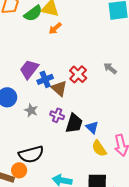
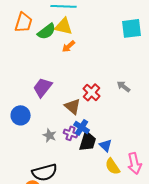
blue cross: (45, 79) -> (82, 127), moved, turned -35
gray star: (31, 110) -> (50, 135), moved

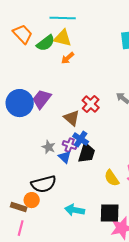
orange trapezoid: (24, 22) -> (23, 34), turned -60
blue circle: (21, 115) -> (20, 103), moved, size x1.4
blue triangle: (106, 145) -> (65, 157), moved

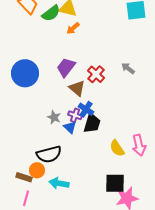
purple trapezoid: (42, 99) -> (66, 67), moved
cyan arrow: (75, 210) -> (59, 183), moved

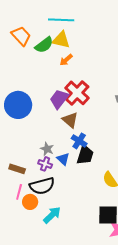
red cross: (96, 74) -> (77, 93), moved, size x1.4
purple cross: (75, 115) -> (45, 164), moved
brown rectangle: (24, 177) -> (17, 169), moved
cyan arrow: (59, 183) -> (52, 215), turned 126
pink line: (26, 198) -> (19, 192), moved

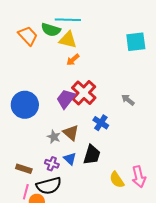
green semicircle: (44, 45) -> (51, 30), moved, turned 54
brown triangle: (70, 120) -> (71, 133), moved
blue cross: (79, 141) -> (101, 123), moved
gray star: (47, 149) -> (54, 137), moved

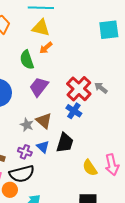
green semicircle: (51, 30) -> (27, 60), moved, turned 54
red cross: (84, 93) -> (79, 89), moved

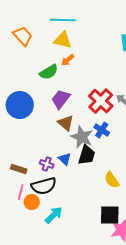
green semicircle: (27, 60) -> (49, 72), turned -102
blue cross: (74, 111) -> (102, 130), moved
brown triangle: (44, 121) -> (66, 123), moved
gray star: (27, 125) -> (82, 137), moved, size x1.6

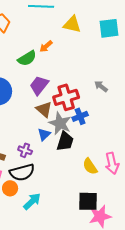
yellow triangle: (63, 40) -> (72, 24), moved
red cross: (101, 101) -> (66, 97), moved, turned 30
blue cross: (102, 130) -> (80, 116), turned 35
blue triangle: (65, 159) -> (44, 134), moved, turned 32

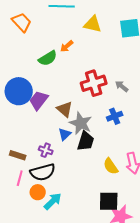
purple trapezoid: (39, 85) -> (39, 100), moved
red cross: (66, 97) -> (94, 83), moved
blue cross: (80, 116) -> (115, 116), moved
orange circle: (10, 188) -> (38, 192), moved

